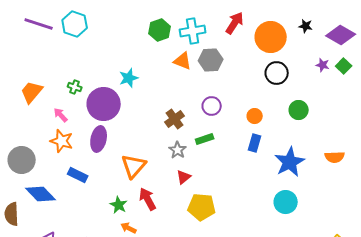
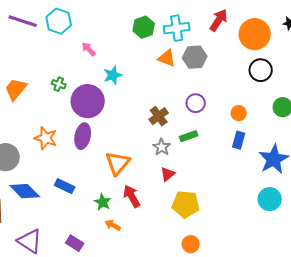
pink arrow: (61, 115) -> (89, 49), moved
blue rectangle: (78, 175) -> (65, 186), moved

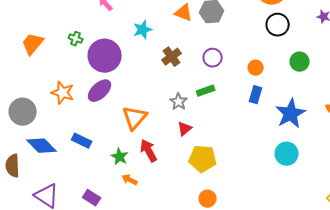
cyan star: (113, 75) -> (143, 30), moved
brown cross: (159, 116) -> (172, 57), moved
purple ellipse: (83, 136) -> (100, 91), turned 35

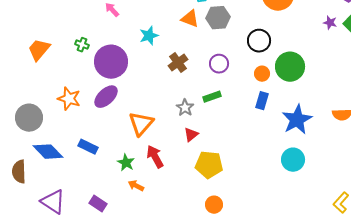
black circle: (278, 25) -> (259, 41), moved
green circle: (300, 62) -> (290, 67), moved, size x1.5

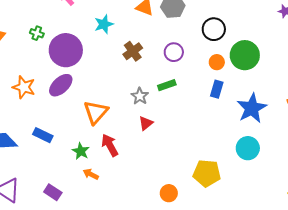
yellow pentagon: (209, 165) -> (207, 173), moved

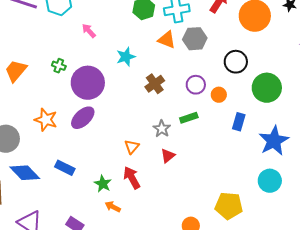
orange circle: (217, 62) -> (219, 95), moved
orange triangle: (96, 112) -> (132, 147), moved, size x0.6

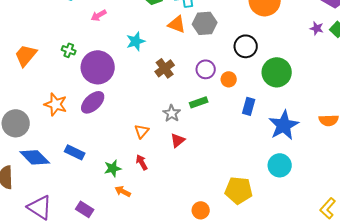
pink arrow: (89, 31) -> (99, 15), turned -77
red arrow: (132, 178) -> (142, 162), size x0.7
green star: (103, 184) -> (113, 168), turned 30

